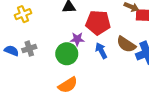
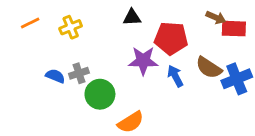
purple star: (77, 39) -> (143, 61), size x1.5
green circle: (67, 54) -> (100, 94), moved

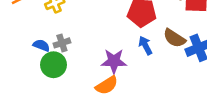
purple star: (143, 61) -> (114, 61), moved
green circle: (100, 94) -> (54, 65), moved

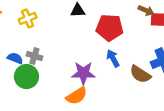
brown semicircle: (174, 38) -> (140, 74), moved
gray cross: (62, 43) -> (34, 56), turned 35

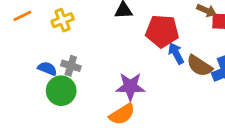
blue arrow: (113, 58) -> (176, 53), moved
brown semicircle: (140, 74) -> (200, 66), moved

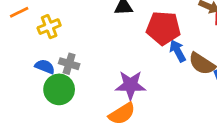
yellow cross: (63, 20) -> (49, 27), moved

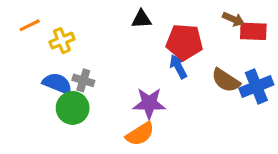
blue arrow: (178, 51) -> (178, 67), moved
blue semicircle: (45, 67) -> (57, 83), size x1.4

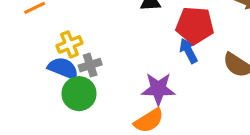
yellow cross: (62, 41) -> (69, 44), moved
gray cross: (83, 80) -> (90, 65), turned -35

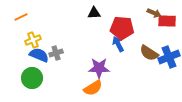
yellow cross: (69, 44) -> (33, 40), moved
green circle: (79, 94) -> (32, 78), moved

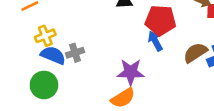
brown semicircle: (149, 53) -> (195, 53), turned 114

